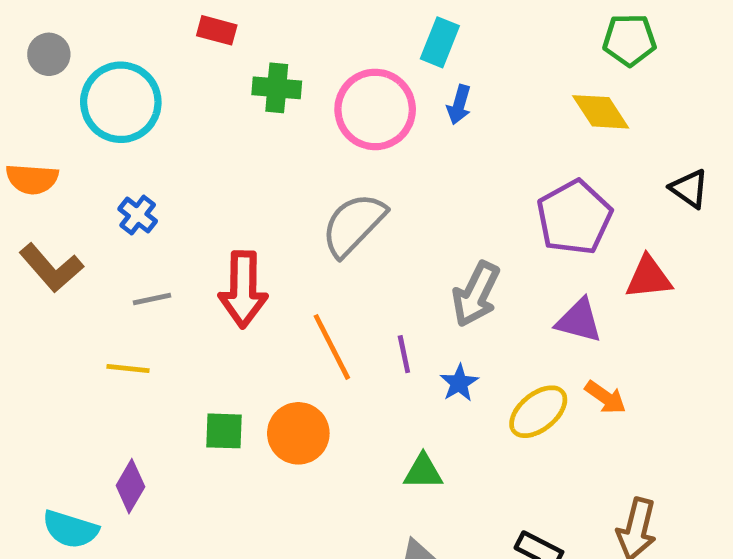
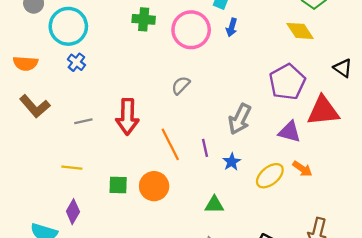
blue cross: (138, 215) -> (76, 62), moved
gray semicircle: (354, 225) -> (181, 85), size x0.6
red triangle: (649, 277) -> (323, 111), size x1.4
yellow line: (128, 369) -> (72, 168), moved

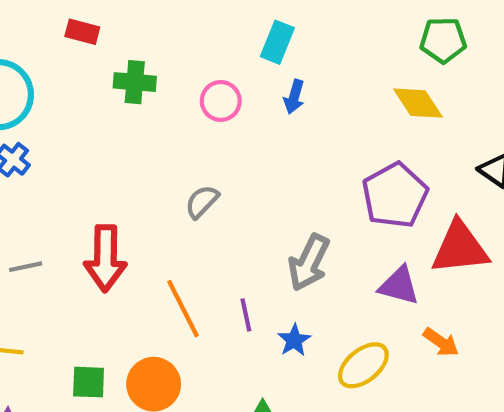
pink circle: (191, 30) -> (221, 101), size x0.6
orange arrow: (302, 169) -> (441, 342), moved

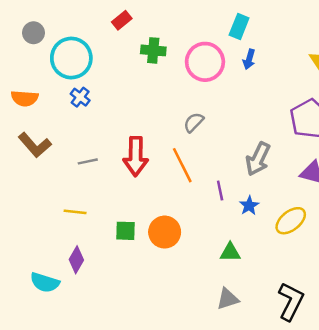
red rectangle: (82, 32) -> (122, 20), turned -54
pink circle: (221, 101) -> (205, 62), size x1.6
orange line: (183, 309) -> (182, 165), moved

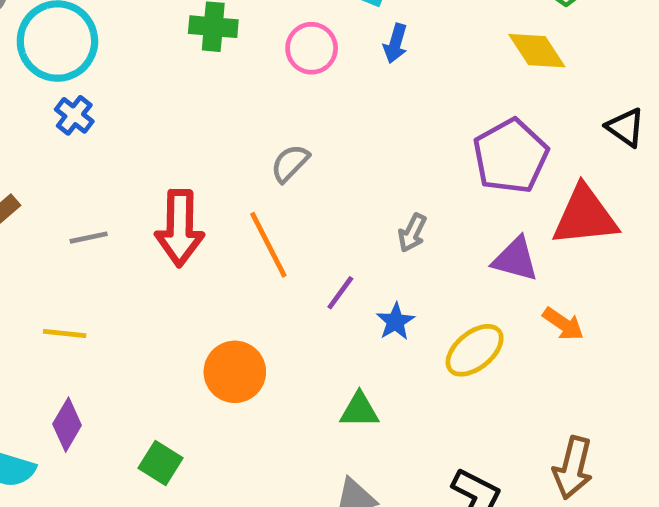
pink circle: (205, 62) -> (312, 48), size x0.7
gray arrow: (258, 159) -> (412, 233), size x0.6
purple line: (220, 190) -> (340, 293), turned 48
green square: (126, 231) -> (161, 463), moved, turned 30

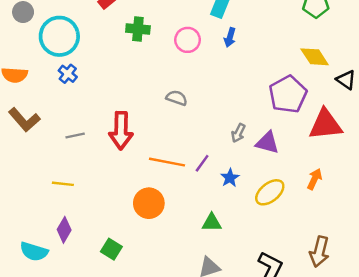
yellow diamond: (537, 51) -> (315, 57), moved
gray semicircle: (290, 163) -> (177, 98), turned 65
orange line: (268, 245) -> (167, 162), moved, turned -52
purple triangle: (515, 259) -> (267, 143), moved
orange arrow: (563, 324) -> (315, 179), turned -100

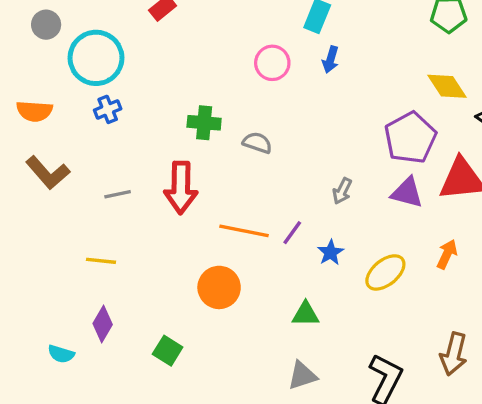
green cross: (138, 29) -> (204, 123), moved
blue cross: (68, 74) -> (108, 109), turned 30
purple triangle: (267, 143) -> (407, 193), moved
cyan semicircle: (34, 252) -> (61, 354), size x0.7

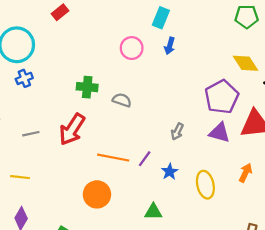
red arrow: (181, 188) -> (72, 129), turned 32
yellow ellipse: (385, 272) -> (205, 185), turned -64

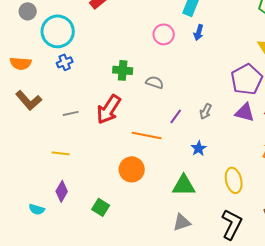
purple line: (145, 159) -> (176, 116), moved
yellow ellipse: (205, 185) -> (234, 180), moved
green triangle: (153, 212) -> (184, 185), size x1.4

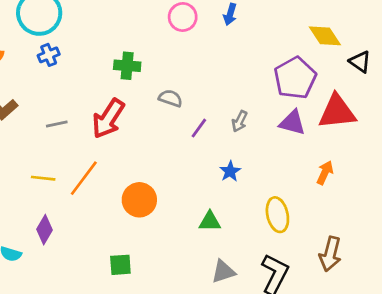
gray semicircle: (155, 82) -> (170, 98), moved
orange line: (147, 135) -> (84, 178), moved, turned -64
green triangle: (184, 185) -> (210, 221), size x0.7
green square: (101, 207) -> (120, 265), moved, turned -36
gray triangle: (182, 222) -> (223, 272), moved

